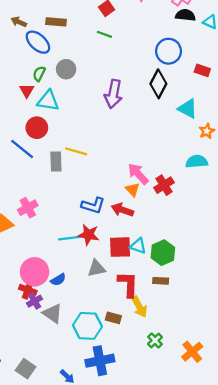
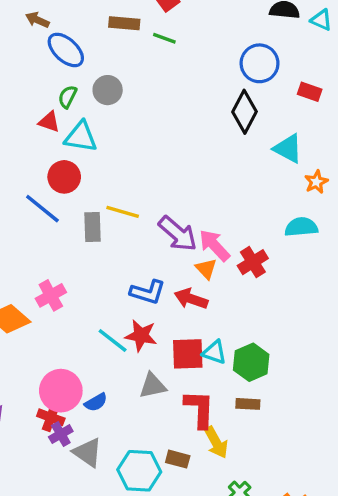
brown rectangle: (56, 22) -> (124, 23), moved
red triangle: (27, 91) -> (49, 122), turned -42
purple arrow: (113, 94) -> (178, 234), moved, turned -60
cyan line: (69, 238) -> (113, 341), turned 45

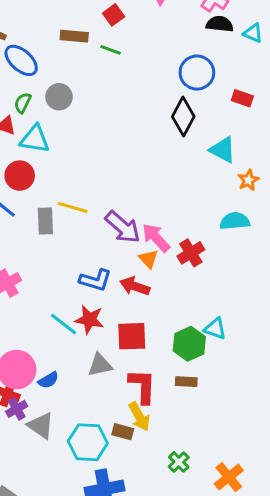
cyan triangle: (214, 352) -> (215, 329), moved
yellow arrow: (216, 442) -> (139, 416), moved

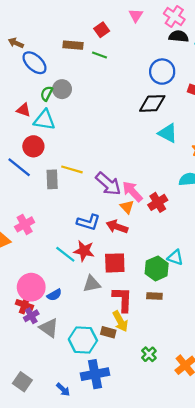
green semicircle: (23, 103) -> (47, 94), moved
black diamond: (183, 116) -> (152, 103), turned 60
cyan triangle: (223, 150) -> (168, 133), moved

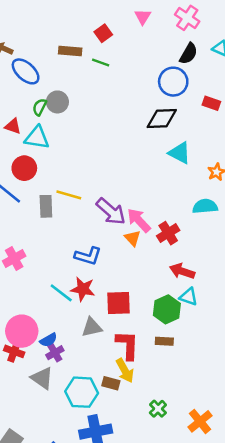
black semicircle: (179, 36) -> (188, 54), moved, turned 114
red arrow: (117, 227) -> (182, 271), moved
purple cross: (31, 316) -> (55, 353), moved

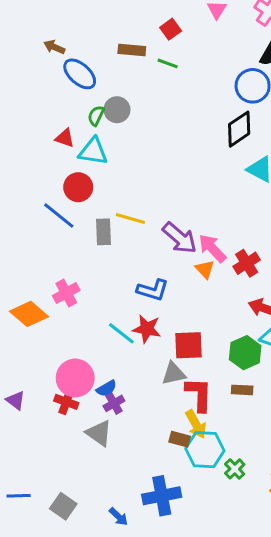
black diamond: (162, 119) -> (239, 129), turned -32
gray triangle: (92, 327) -> (174, 374), moved
cyan hexagon: (82, 392) -> (205, 450), moved

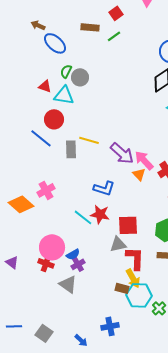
green line: (168, 63) -> (114, 36), turned -56
gray circle: (117, 110) -> (80, 77), moved
blue cross: (162, 496) -> (110, 326), size x0.7

